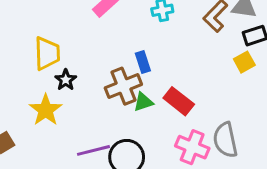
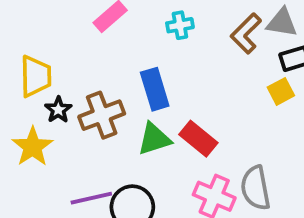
blue rectangle: (143, 62) -> (155, 89), size x1.5
brown cross: (123, 86) -> (102, 115), moved
green triangle: (143, 102) -> (154, 139), size x1.4

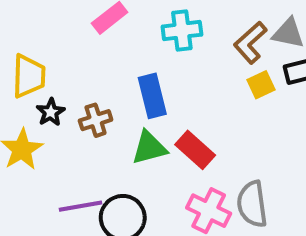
cyan cross: (180, 25) -> (182, 31), size x1.4
yellow square: (281, 91) -> (261, 85), moved
brown cross: (102, 115) -> (96, 120), size x0.7

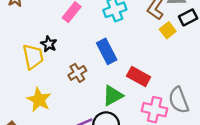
black star: (51, 112) -> (49, 44), moved
green triangle: (149, 148) -> (113, 96), moved

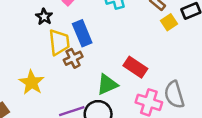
black star: (49, 44) -> (44, 17), moved
blue rectangle: (107, 51) -> (82, 33), moved
yellow trapezoid: (33, 57) -> (59, 42), moved

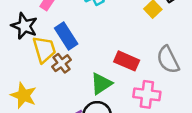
black star: (44, 17) -> (24, 26), size x1.5
gray semicircle: (174, 95) -> (168, 60), moved

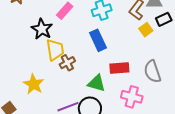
blue rectangle: (66, 36) -> (98, 40), moved
red rectangle: (127, 61) -> (119, 68), turned -36
green triangle: (101, 84) -> (97, 83), turned 42

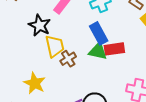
red rectangle: (119, 68) -> (114, 49), moved
green triangle: (97, 83) -> (98, 51), moved

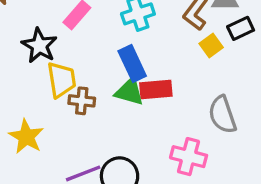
brown cross: (68, 59) -> (82, 101), turned 35

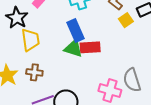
brown cross: (82, 101) -> (34, 72), moved
gray semicircle: (222, 115) -> (132, 80), moved

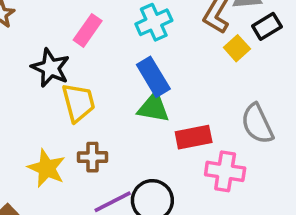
red rectangle: (90, 47) -> (194, 137), moved
gray semicircle: (132, 80) -> (257, 124), moved

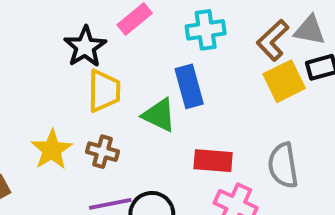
yellow square: (237, 48) -> (284, 81), size x1.5
green triangle: (154, 108) -> (159, 115), moved

